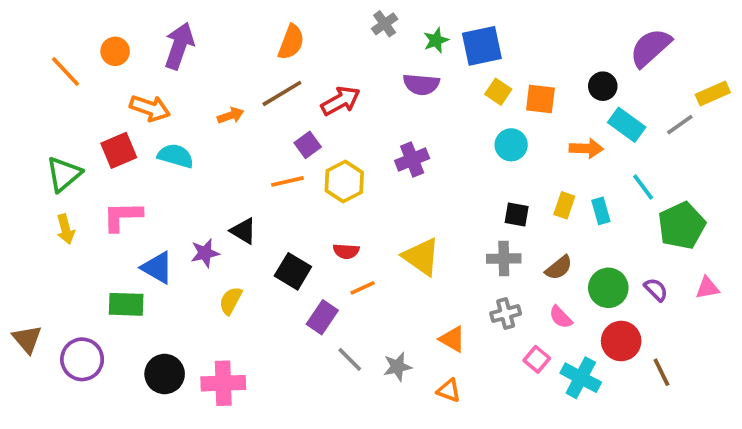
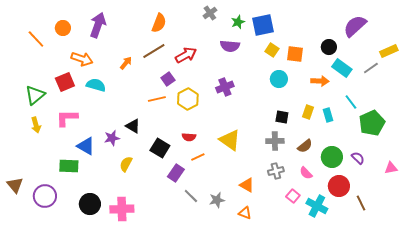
orange arrow: (231, 115) -> (126, 63), turned -32
pink triangle: (707, 288) -> (391, 168), moved

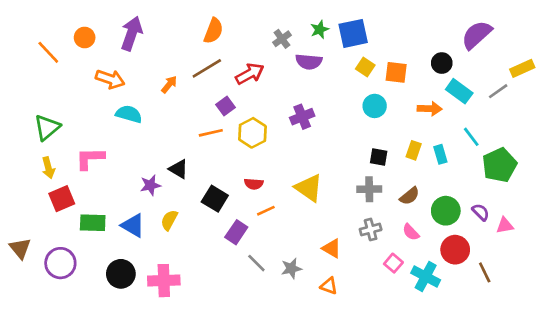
gray cross: (210, 13) -> (282, 39), moved
red square: (65, 82) -> (62, 199), moved
blue triangle: (86, 146) -> (133, 225), moved
pink triangle: (391, 168) -> (505, 225), moved

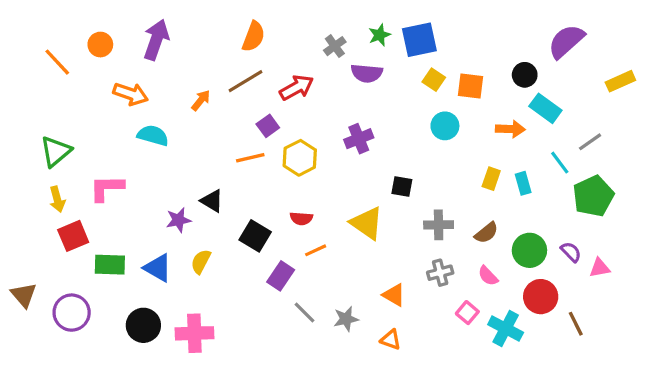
gray line: (498, 91) -> (590, 142), moved
black square: (379, 157) -> (402, 186), moved

